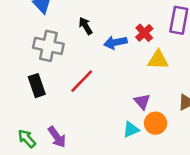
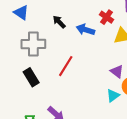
blue arrow: (115, 42) -> (85, 30), turned 42

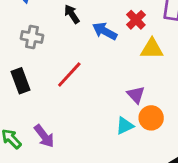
gray cross: (33, 44) -> (32, 37), size x0.7

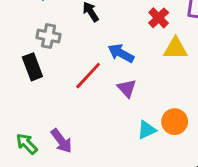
blue arrow: (105, 31) -> (121, 53), moved
black rectangle: (20, 81) -> (32, 67), moved
purple triangle: (136, 95) -> (127, 88), moved

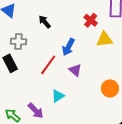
blue arrow: (121, 53) -> (68, 47), turned -84
cyan triangle: (147, 130) -> (58, 96), moved

